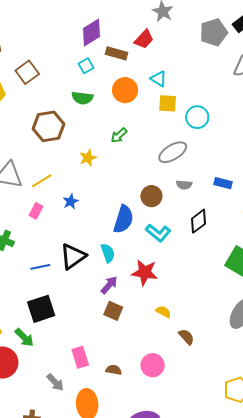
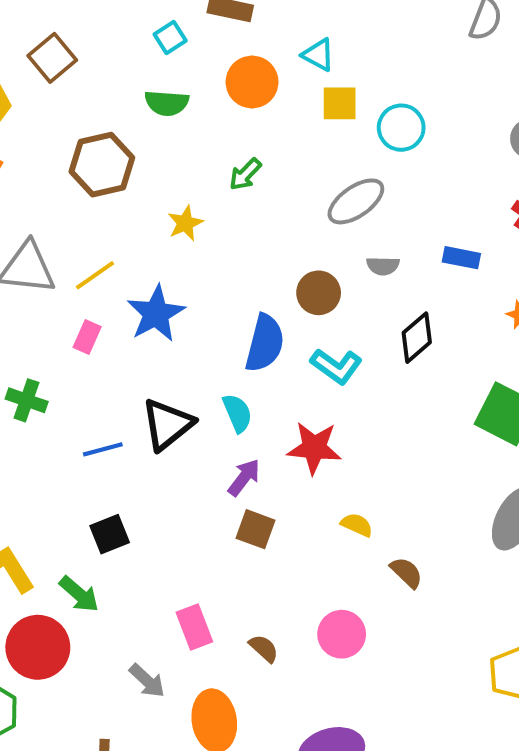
blue star: (71, 202) -> (156, 314), size x1.8
black square: (41, 309) -> (110, 534), size x0.7
brown semicircle: (114, 370) -> (264, 648), turned 35

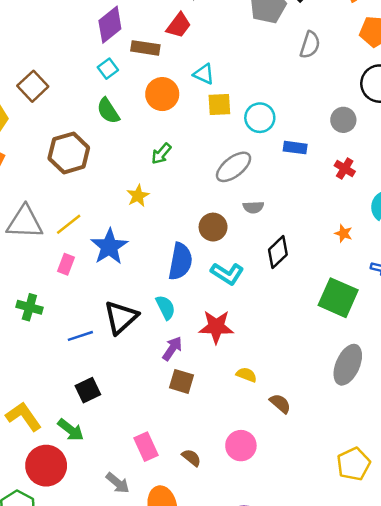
green semicircle: (167, 103) -> (108, 111), turned 56
yellow star: (185, 223) -> (138, 196), moved
blue rectangle: (461, 258) -> (295, 148), moved

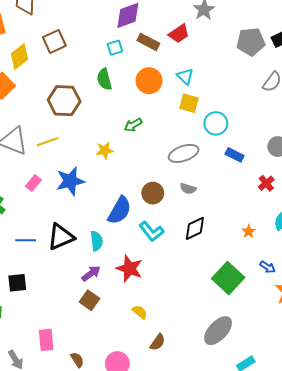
yellow line: (69, 224) -> (48, 142), moved
brown semicircle: (280, 404) -> (158, 342), turned 66

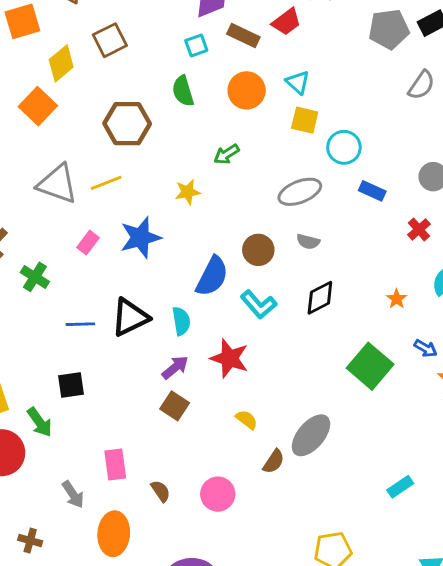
gray ellipse: (218, 331) -> (311, 435), moved

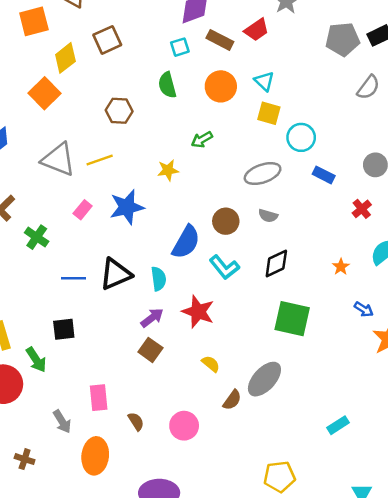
brown hexagon: (127, 124) -> (119, 111), size x0.7
green square: (370, 366) -> (292, 319), moved, turned -30

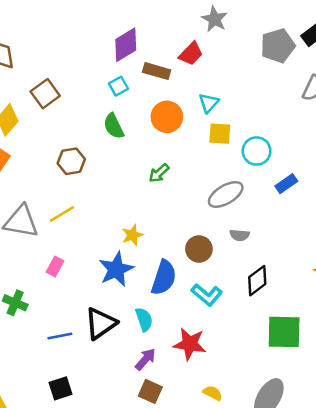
cyan triangle: (264, 81) -> (209, 103), turned 40
yellow star: (168, 170) -> (132, 235), moved
blue rectangle: (324, 175) -> (286, 184), turned -50
blue star: (127, 207) -> (116, 269), moved

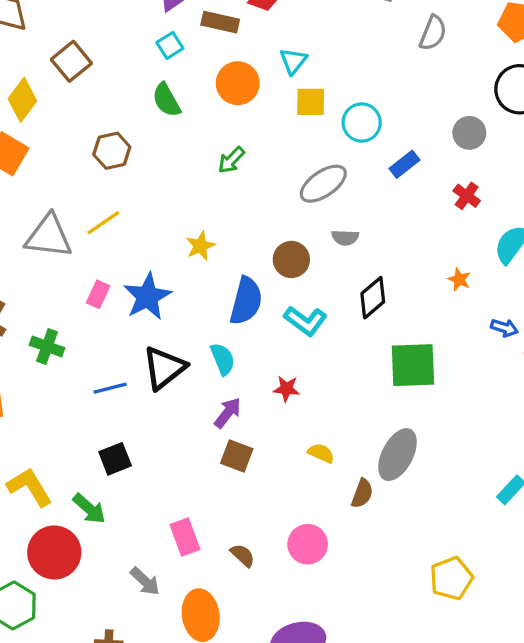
blue star: (116, 269) -> (147, 297), moved
red star: (190, 344) -> (286, 389), size x0.6

